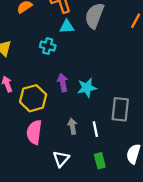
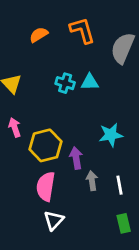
cyan triangle: (67, 27) -> (90, 82), moved
purple arrow: (63, 83) -> (76, 158), moved
white triangle: (61, 159) -> (54, 220), moved

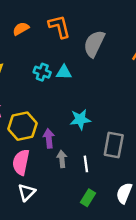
green rectangle: (124, 223) -> (88, 198), turned 42

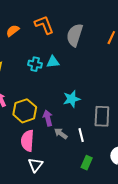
gray arrow: (62, 159) -> (61, 134), turned -40

